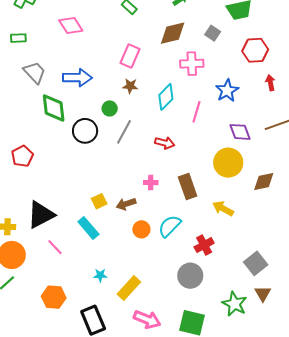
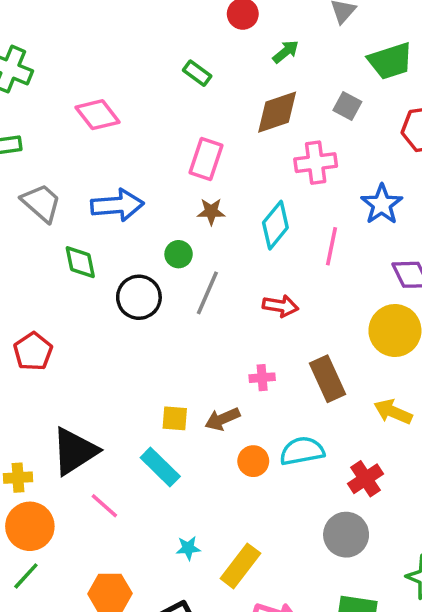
green diamond: (54, 108) -> (80, 262), size x0.7
yellow square: (99, 201) -> (175, 418), turned 35
cyan semicircle: (170, 226) -> (302, 451), turned 40

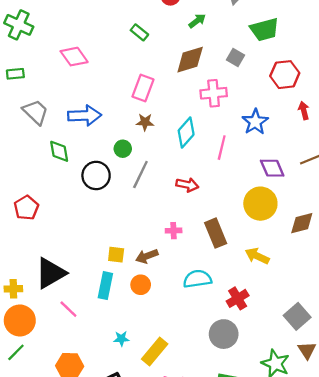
orange circle: (253, 461) -> (141, 285), moved
cyan rectangle: (160, 467) -> (105, 286), turned 55

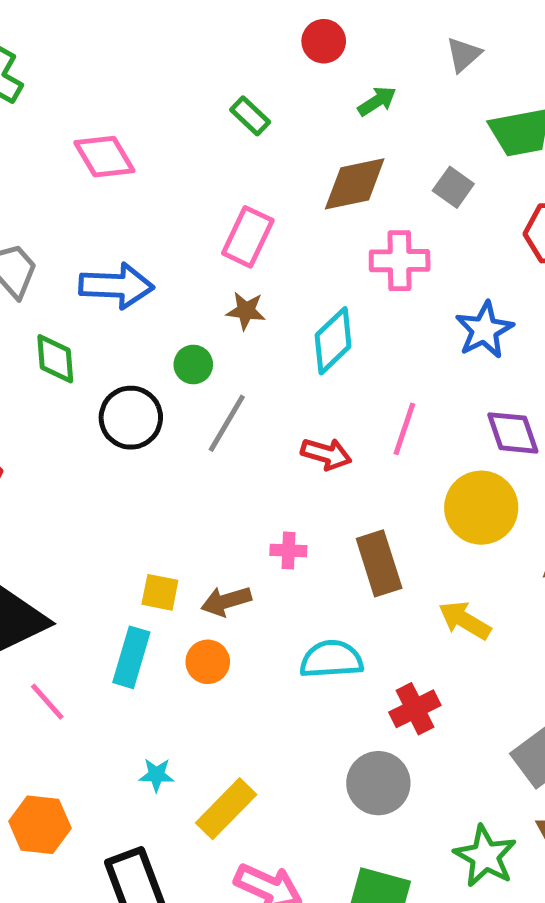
pink line: (222, 148) -> (404, 429), moved

